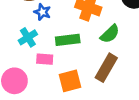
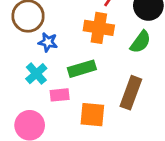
green semicircle: (110, 34) -> (140, 42), moved
orange square: (70, 81) -> (92, 115), turned 30

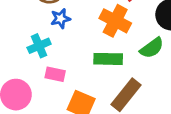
blue star: (48, 42) -> (60, 19), turned 30
green rectangle: (82, 69) -> (108, 59), moved

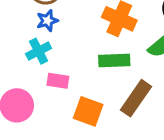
blue star: (60, 19) -> (47, 21), moved

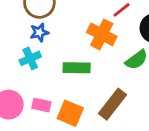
green rectangle: (114, 61) -> (77, 68), moved
pink rectangle: (58, 81) -> (41, 105), moved

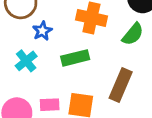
blue star: (39, 32) -> (42, 31), moved

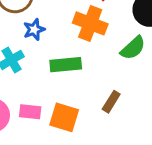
brown rectangle: (121, 85) -> (111, 102), size x0.6

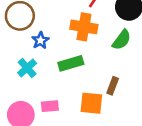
orange square: (64, 117) -> (91, 103), moved

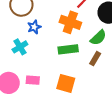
green rectangle: (71, 63) -> (68, 49), moved
brown rectangle: (113, 86) -> (95, 59), moved

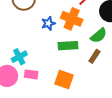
blue star: (34, 27) -> (48, 23), moved
cyan cross: (20, 47) -> (19, 57), moved

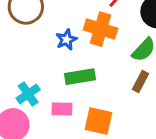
green rectangle: (68, 46) -> (80, 77), moved
pink rectangle: (31, 74) -> (62, 109), moved

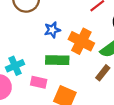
orange cross: (101, 29) -> (81, 41), moved

